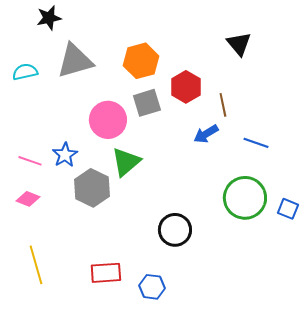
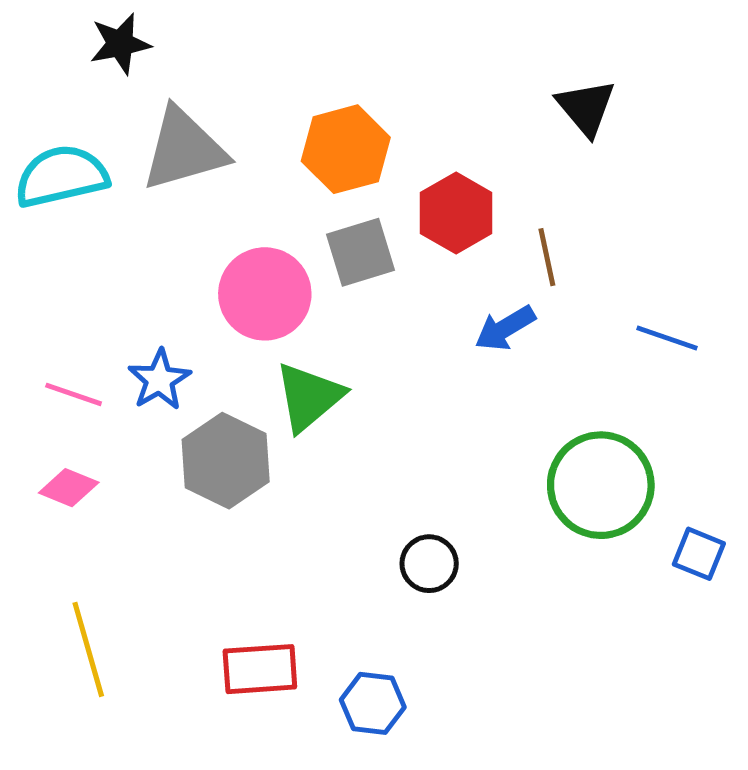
cyan semicircle: (25, 72) -> (61, 176), size x1.5
blue line: (256, 143) -> (667, 338), moved
blue square: (288, 209) -> (699, 554), moved
black circle: (175, 230) -> (429, 564), size x0.7

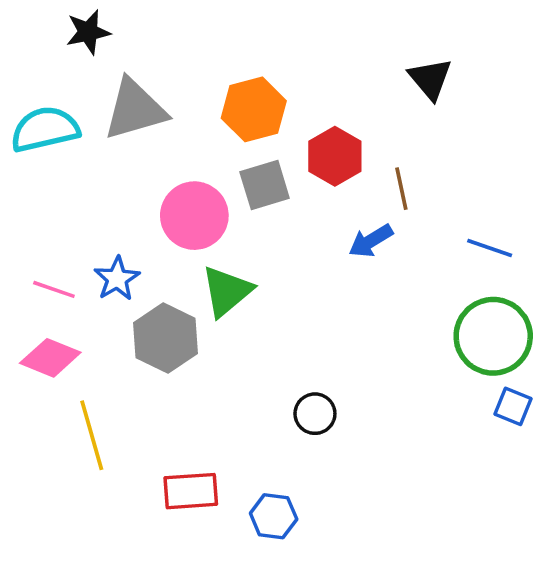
green circle: (601, 485) -> (493, 336), moved
pink diamond: (69, 488) -> (50, 358), size x1.4
yellow line: (88, 649) -> (92, 435), moved

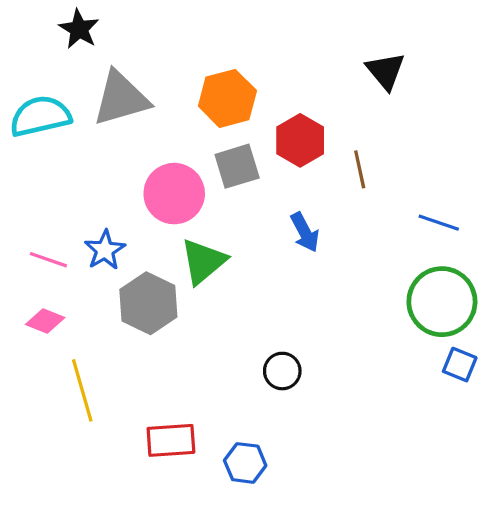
black star: (88, 32) -> (79, 29), turned -30
blue arrow: (371, 241) -> (305, 232), moved, turned -87
pink diamond: (50, 358) -> (45, 321), size x0.7

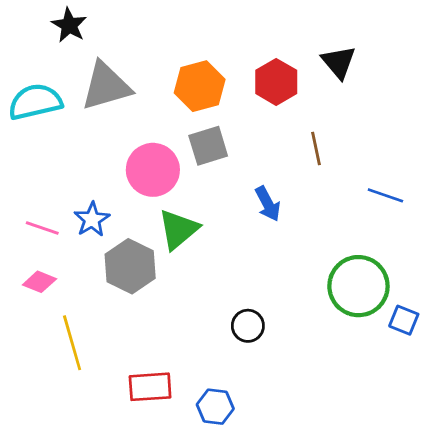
red hexagon: (300, 140) -> (276, 82), moved
green circle: (442, 302) -> (358, 286), moved

